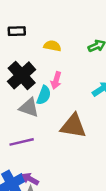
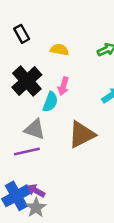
black rectangle: (17, 31) -> (22, 34), turned 63
gray triangle: (29, 107) -> (35, 129), moved
brown triangle: (73, 126) -> (82, 134), turned -36

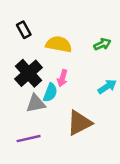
yellow semicircle: (59, 50) -> (59, 44), size x1.5
gray triangle: (35, 129) -> (36, 103), moved, turned -30

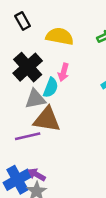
brown triangle: (79, 123) -> (47, 120), moved, turned 36

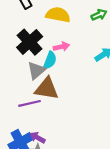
pink arrow: (64, 72) -> (61, 47), turned -119
gray triangle: (35, 99) -> (36, 70), turned -30

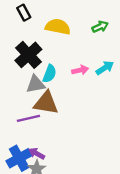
pink arrow: (61, 47) -> (80, 70), moved
gray triangle: (36, 70) -> (35, 84), turned 30

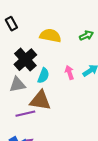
black rectangle: (24, 13) -> (11, 24), moved
pink arrow: (80, 70) -> (69, 73), turned -96
gray triangle: (35, 84) -> (17, 85), moved

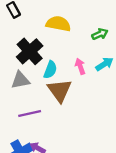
green arrow: (86, 36) -> (100, 34), moved
brown triangle: (40, 101) -> (60, 90), moved, turned 45

